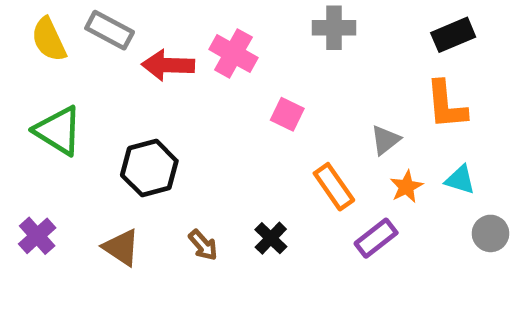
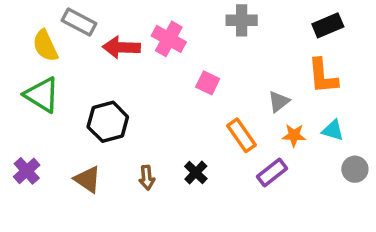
yellow semicircle: (49, 39) -> (45, 46), moved
orange star: (406, 187) -> (294, 135), turned 30
brown arrow: (203, 245) -> (147, 178), turned 35

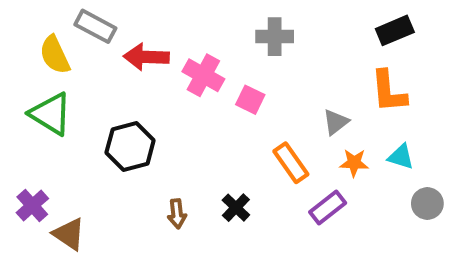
gray cross: (242, 20) -> (275, 37), moved
pink cross: (169, 39) -> (203, 75), moved
brown triangle: (88, 179) -> (69, 234), moved

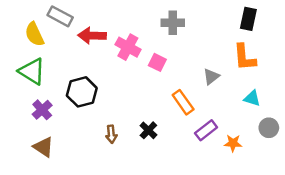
black rectangle: (395, 30) -> (248, 19), turned -55
orange star: (354, 163) -> (233, 143), moved
purple cross: (32, 206) -> (42, 110), moved

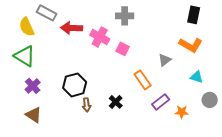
gray cross: (173, 23) -> (125, 16), moved
orange L-shape: (245, 57) -> (191, 45), turned -55
black hexagon: (82, 92) -> (75, 85), moved

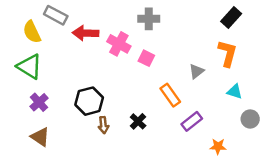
black rectangle: (194, 15) -> (231, 18), turned 30
orange L-shape: (191, 45) -> (228, 53), turned -105
orange star: (182, 112) -> (218, 146), moved

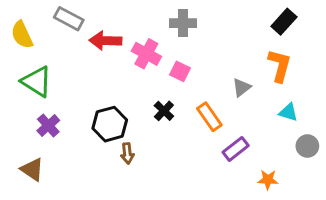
yellow semicircle: (32, 32) -> (22, 35), moved
black cross: (138, 121) -> (164, 111), moved
brown triangle: (40, 137) -> (32, 169), moved

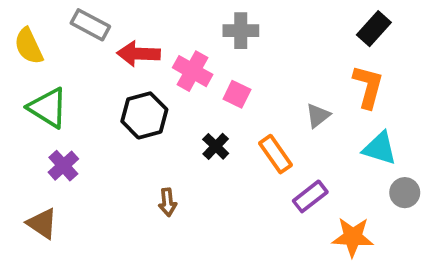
cyan triangle: (288, 112) -> (380, 148), size x1.4
black hexagon: (110, 124) -> (144, 115), moved
orange star: (268, 180) -> (353, 237), size x1.5

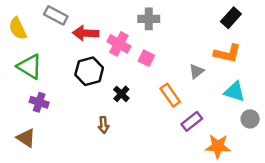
orange L-shape: (368, 87) -> (227, 53), turned 88
black cross: (216, 146) -> (121, 94), moved
purple cross: (63, 166) -> (39, 102), turned -30

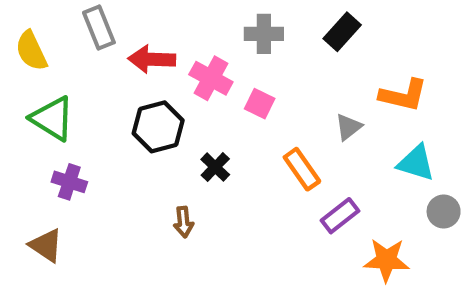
gray rectangle: (56, 15) -> (99, 27), turned 40
black rectangle: (231, 18) -> (342, 32), moved

